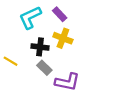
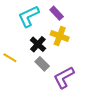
black cross: (40, 47) -> (38, 44), turned 35
purple L-shape: (67, 82) -> (64, 77), turned 140

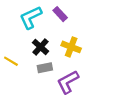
yellow cross: (60, 36) -> (71, 47), moved
gray rectangle: (42, 64) -> (45, 68), turned -56

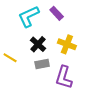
purple L-shape: (68, 82) -> (64, 77), turned -45

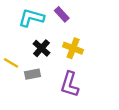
cyan L-shape: (29, 16) -> (31, 18), turned 40
gray rectangle: (42, 64) -> (32, 74), moved

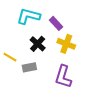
purple rectangle: (62, 14) -> (56, 23), moved

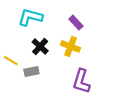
purple rectangle: (56, 23) -> (76, 23), moved
purple L-shape: (63, 77) -> (81, 81), moved

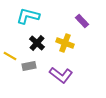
purple rectangle: (76, 23) -> (82, 21), moved
purple L-shape: (81, 81) -> (61, 75), moved, turned -70

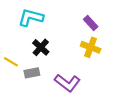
yellow cross: (65, 43) -> (91, 47), moved

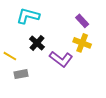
gray rectangle: (32, 73) -> (21, 74), moved
purple L-shape: (67, 83) -> (61, 59), moved

